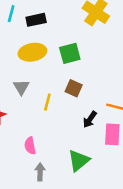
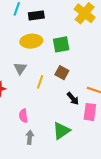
black arrow: (90, 119) -> (73, 99), turned -80

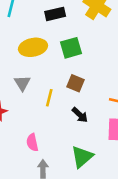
black rectangle: (36, 15) -> (55, 14), moved
black arrow: (73, 99) -> (80, 115), moved

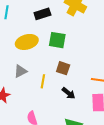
green square: (71, 48) -> (57, 40), turned 30
gray triangle: (22, 83) -> (20, 71), turned 40

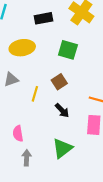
green square: (57, 40) -> (68, 50), moved
brown square: (63, 68) -> (59, 82), turned 32

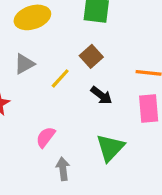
yellow line: (35, 94) -> (60, 78), turned 35
pink semicircle: (18, 134) -> (46, 137), turned 56

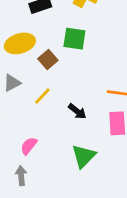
brown square: (91, 56) -> (48, 60), moved
gray arrow: (63, 169) -> (21, 176), moved

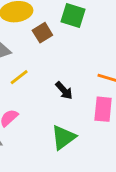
yellow line: (42, 96) -> (19, 77), moved

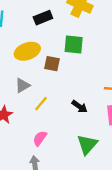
brown square: (42, 33) -> (52, 64), turned -35

